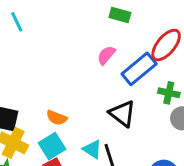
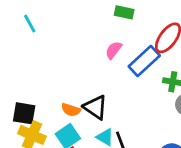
black triangle: (122, 114) -> (95, 107), moved

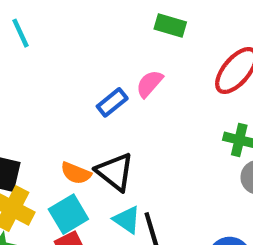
blue rectangle: (144, 61) -> (112, 102), moved, size x0.6

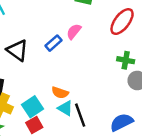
black triangle: (115, 172) -> (17, 50), moved
orange semicircle: (76, 173) -> (60, 93), moved

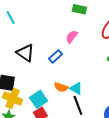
blue rectangle: (54, 43) -> (56, 56), moved
cyan triangle: (65, 108) -> (76, 89), moved

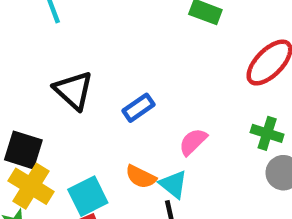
pink semicircle: (72, 37) -> (193, 142), moved

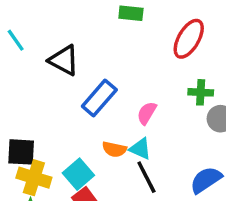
black triangle: (74, 90) -> (64, 60), moved
blue rectangle: (138, 108) -> (99, 98), size x1.5

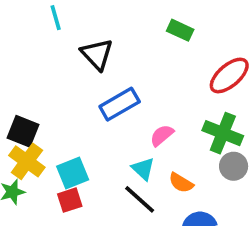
green cross: (201, 92) -> (223, 133), size x1.5
orange semicircle: (114, 149) -> (181, 183), moved
black line: (146, 177) -> (140, 199), turned -40

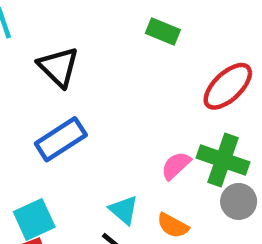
blue rectangle: (120, 104) -> (61, 139), moved
pink semicircle: (162, 135) -> (176, 166), moved

